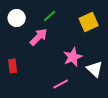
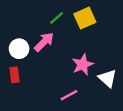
white circle: (17, 18) -> (19, 49), moved
yellow square: (89, 22) -> (85, 18), moved

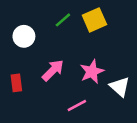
pink arrow: (44, 42) -> (53, 70), moved
white circle: (19, 49) -> (24, 36), moved

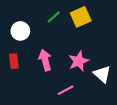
pink arrow: (53, 70) -> (45, 60), turned -60
red rectangle: (16, 83) -> (14, 61), moved

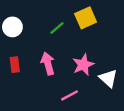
green line: (54, 17) -> (57, 28), moved
white circle: (20, 31) -> (12, 27), moved

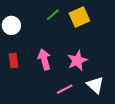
green line: (57, 28) -> (53, 15), moved
white triangle: (108, 78) -> (95, 85), moved

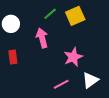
pink arrow: (44, 59) -> (42, 38), moved
white triangle: (95, 85) -> (90, 80), turned 42

